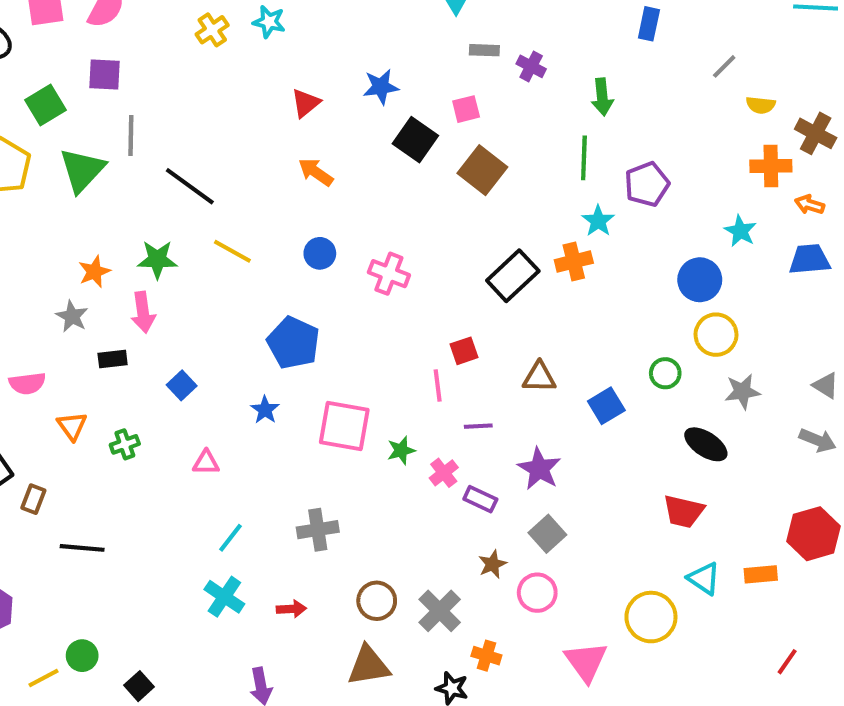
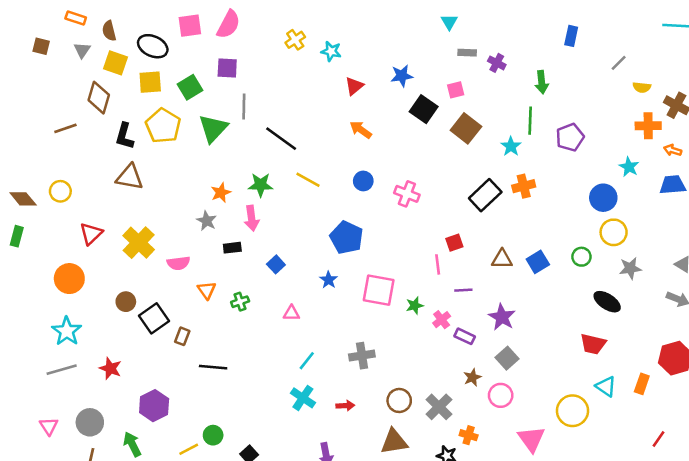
cyan star: (269, 22) -> (331, 51), moved
cyan star: (598, 221) -> (511, 146), moved
blue square: (606, 406) -> (538, 262), moved
orange rectangle: (761, 574) -> (642, 384), turned -66

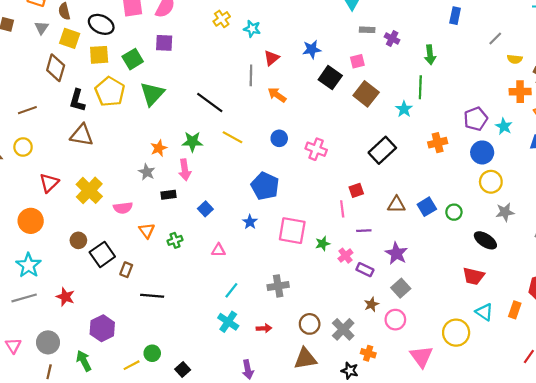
gray line: (244, 107) -> (251, 75), moved
brown line: (65, 128) -> (27, 110), moved
purple pentagon: (570, 137) -> (476, 119), moved
orange cross: (524, 186) -> (438, 143), moved
green circle: (581, 257) -> (454, 212), moved

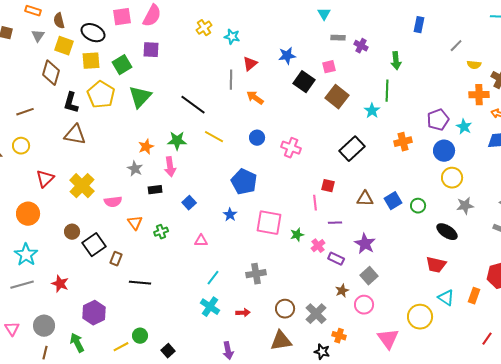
red square: (356, 190) -> (328, 186), turned 32

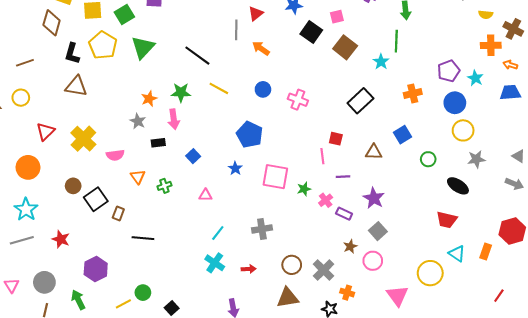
blue square: (393, 201) -> (403, 135), moved

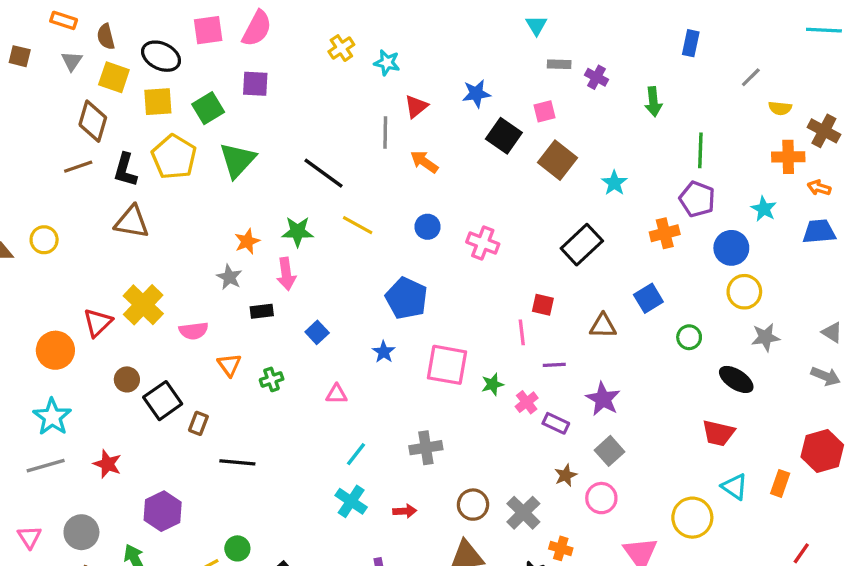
green line: (396, 41) -> (700, 150), moved
brown line: (25, 63) -> (78, 167), moved
purple pentagon: (449, 71) -> (697, 199), moved, turned -30
red triangle: (45, 131) -> (98, 323), moved

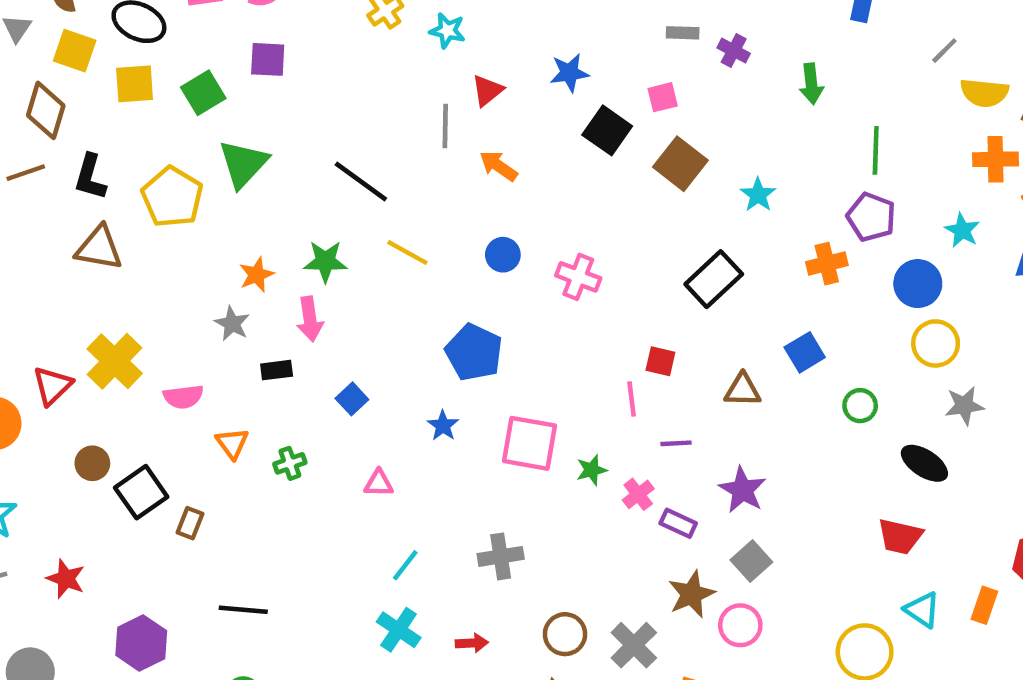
yellow semicircle: (780, 108) -> (984, 93), size x1.5
yellow pentagon: (174, 157) -> (172, 197), moved
black line: (237, 462) -> (243, 610), moved
brown star: (566, 475) -> (691, 594), size x1.5

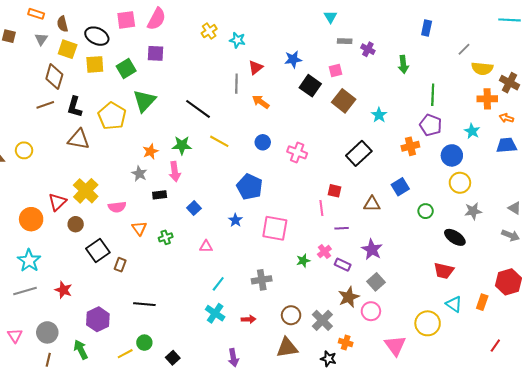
brown circle: (92, 463) -> (76, 224), moved
green star: (592, 470) -> (303, 261), moved

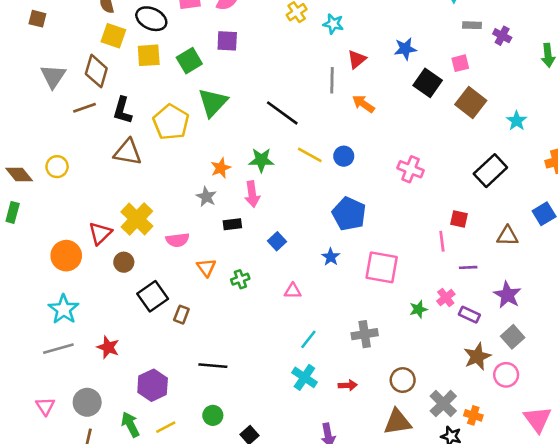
gray triangle: (41, 39) -> (53, 76), moved, size x1.5
blue circle: (263, 142) -> (344, 156), moved
gray cross: (322, 320) -> (443, 404), moved
yellow line: (125, 354) -> (166, 427), moved

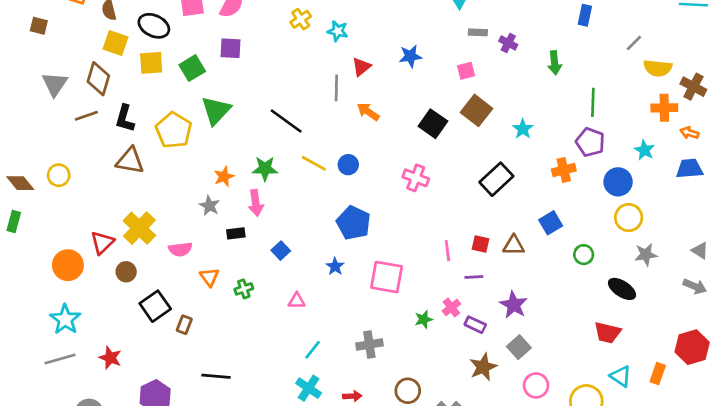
black square: (428, 83) -> (433, 124), moved
red square: (459, 219) -> (480, 244), moved
pink circle: (506, 375) -> (536, 385), moved

